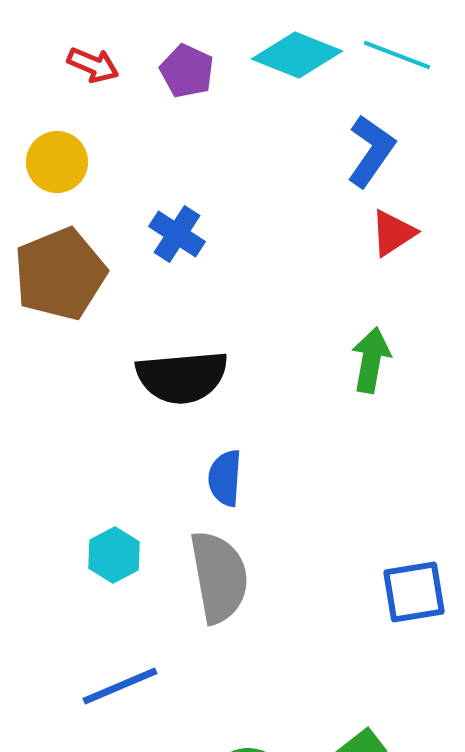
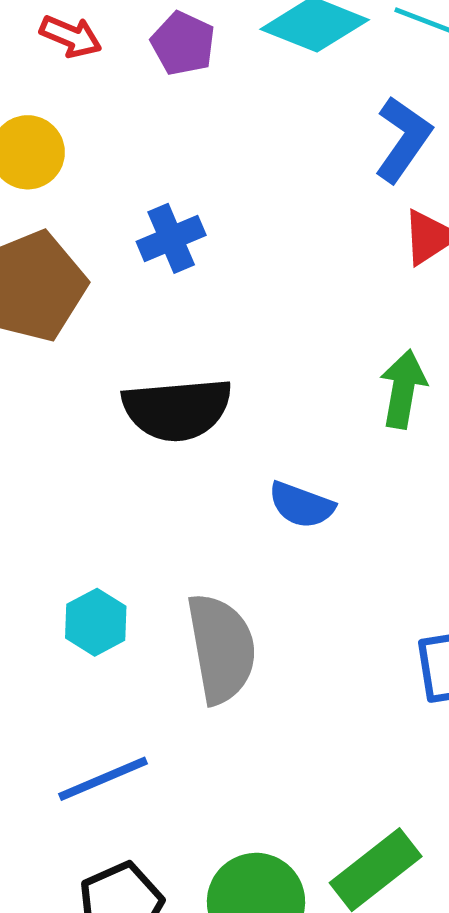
blue cross: (177, 234) -> (171, 238), turned 34
blue semicircle: (225, 478) -> (301, 505), moved, turned -74

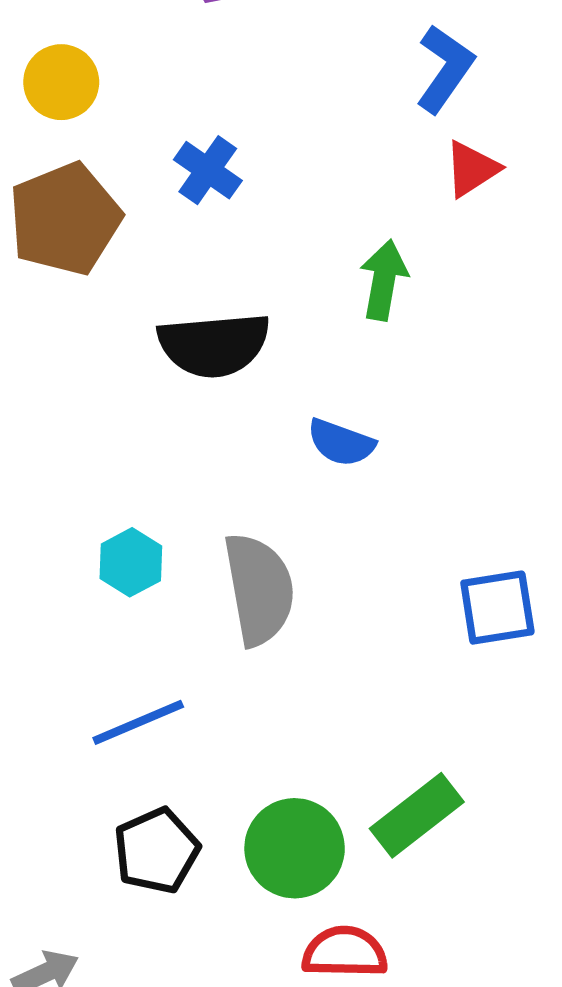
blue cross: (171, 238) -> (208, 170), turned -32
green arrow: (403, 389) -> (384, 280), moved

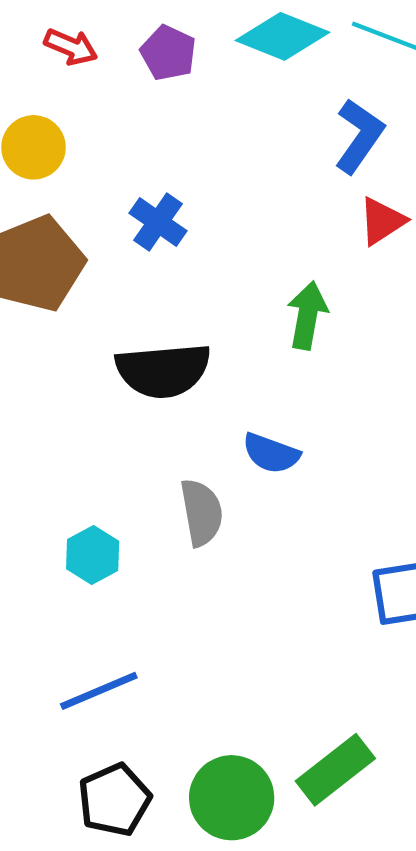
gray semicircle: (259, 589) -> (202, 512), moved, size x0.7

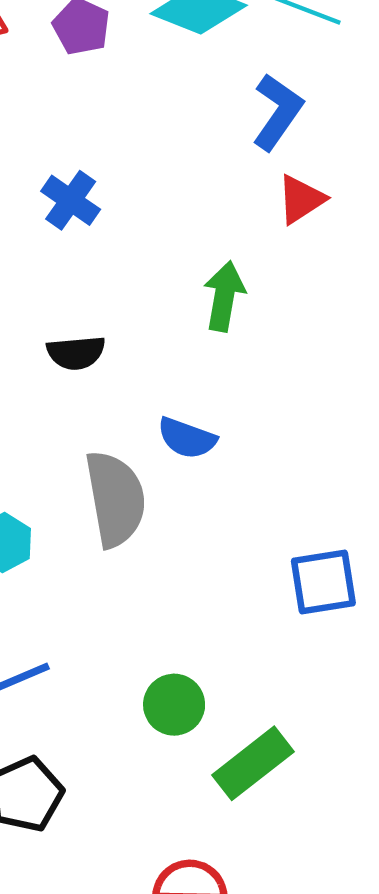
black semicircle: (163, 370) -> (76, 353), size x0.6
gray semicircle: (202, 512) -> (115, 499), size x1.4
green circle: (232, 798) -> (174, 705), moved, size x0.7

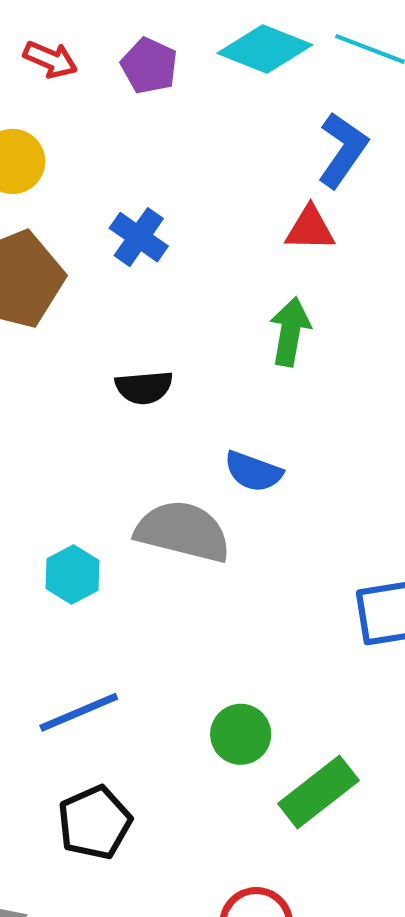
red triangle: (301, 199) -> (310, 229), moved, turned 34
gray semicircle: (115, 499) -> (183, 531), turned -66

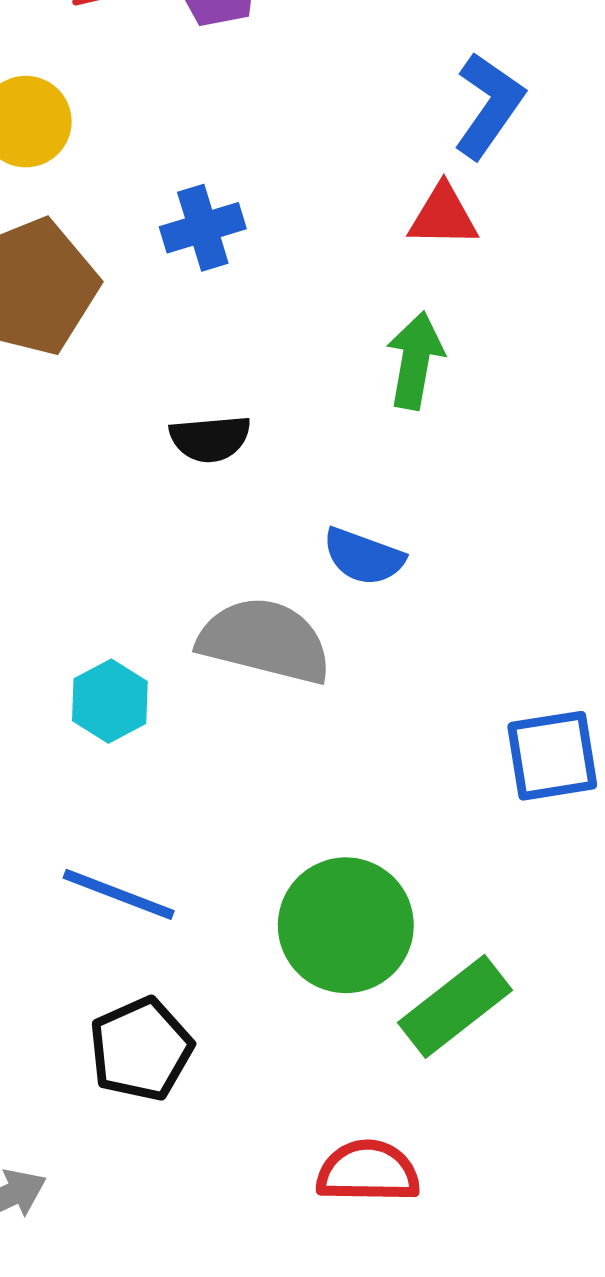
blue cross: (139, 237) -> (203, 228), turned 38
blue line: (79, 712) -> (119, 894), turned 44
green circle: (241, 734) -> (346, 925), size x1.6

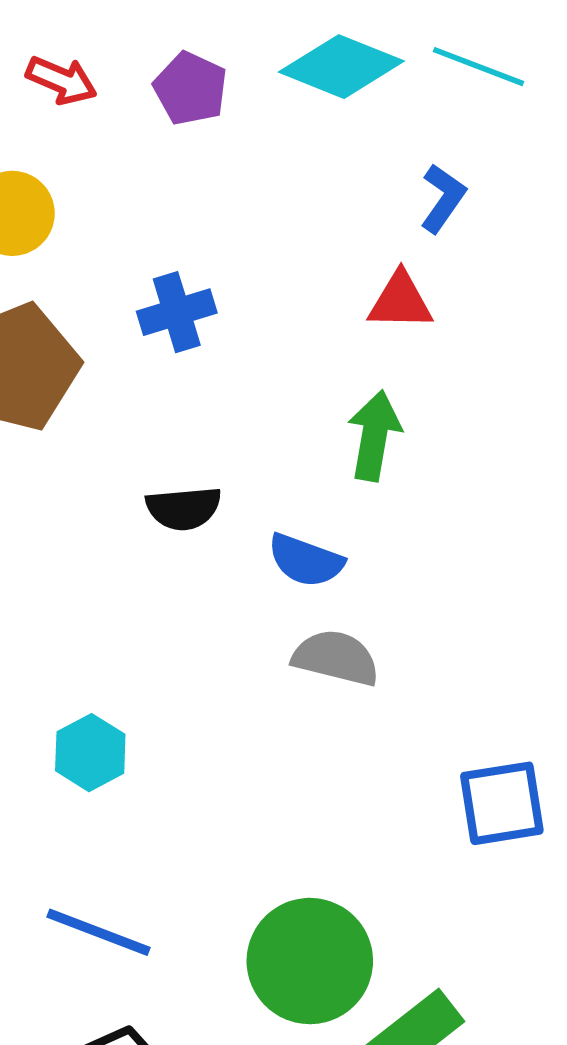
blue L-shape: (489, 105) -> (443, 198), size x0.7
blue semicircle: (364, 557) -> (306, 560), moved
gray semicircle: (265, 641) -> (336, 658), moved, size x0.7

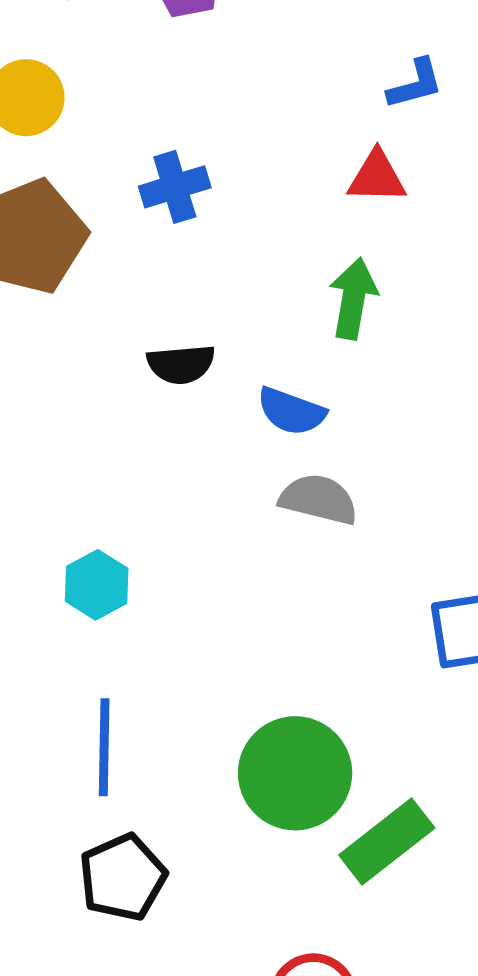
blue L-shape: (443, 198) -> (415, 84), turned 40
blue line: (99, 932) -> (104, 747), turned 70

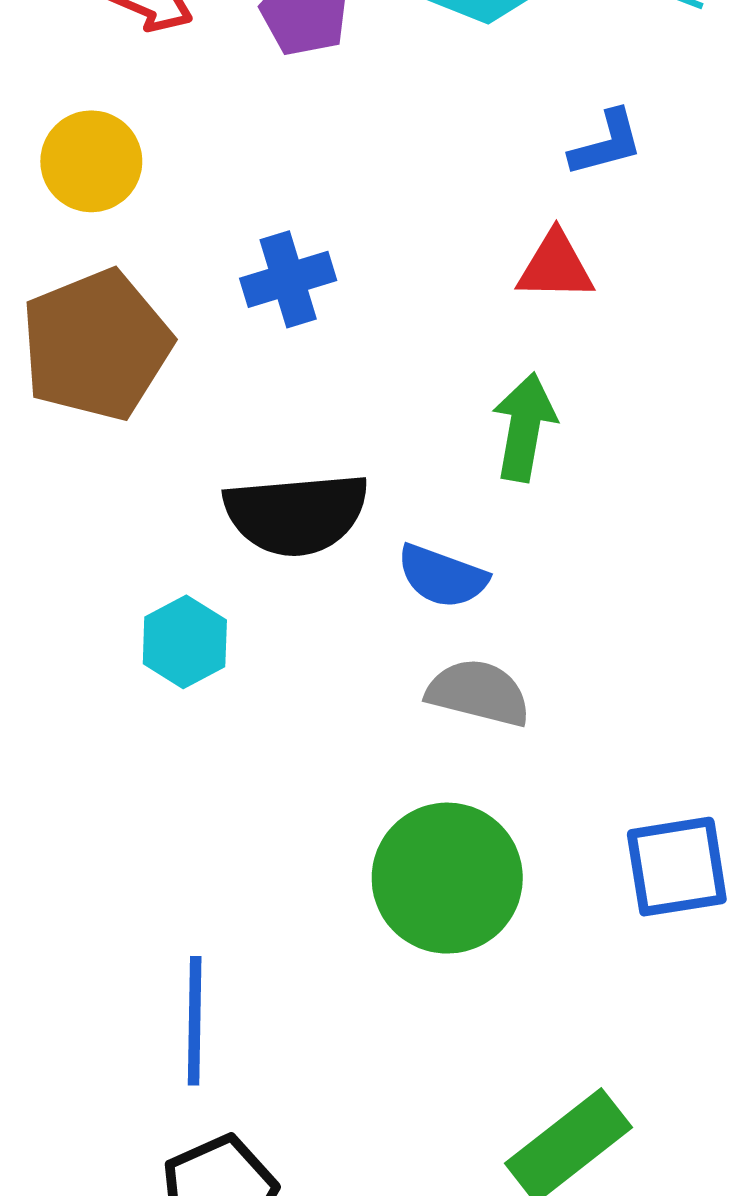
black semicircle: (181, 364) -> (296, 514), size x1.6
cyan hexagon: (97, 585) -> (185, 642), moved
green circle: (295, 773) -> (447, 878), moved

